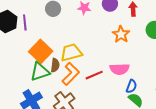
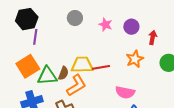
purple line: (25, 23) -> (35, 37), moved
orange square: (41, 51) -> (28, 66), moved
red line: (94, 75) -> (101, 67), moved

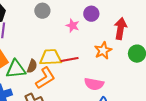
pink star: (106, 25) -> (73, 26), moved
purple circle: (131, 27) -> (91, 14), moved
red arrow: (153, 37) -> (120, 28), size x1.5

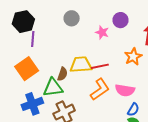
green triangle: (16, 69) -> (53, 88), moved
orange L-shape: (45, 78) -> (100, 89), moved

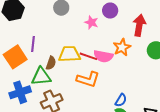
purple line: (33, 39) -> (33, 44), moved
red line: (100, 66) -> (88, 56), turned 30
orange L-shape: (100, 89) -> (88, 79), turned 50
pink semicircle: (125, 90) -> (103, 56), moved

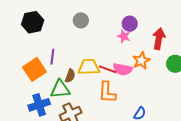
pink star: (91, 22) -> (124, 36), moved
orange L-shape: (88, 79) -> (107, 92), turned 75

